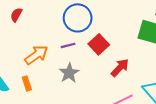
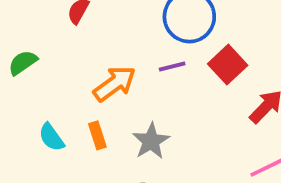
gray star: (69, 73) -> (151, 141), moved

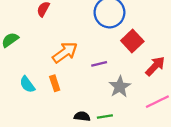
purple line: (172, 66) -> (99, 64), moved
gray star: (151, 141) -> (120, 87), moved

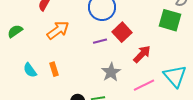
orange arrow: (65, 52) -> (58, 30), moved
purple line: (99, 64) -> (100, 41), moved

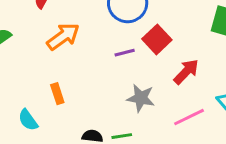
cyan semicircle: (30, 70) -> (28, 120), moved
gray star: (111, 72) -> (141, 98), turned -30

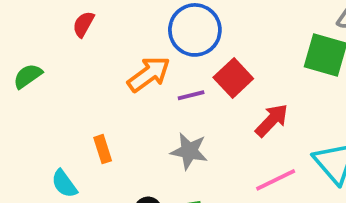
orange arrow: (63, 36) -> (149, 74), moved
gray star: (141, 98) -> (189, 151), moved

